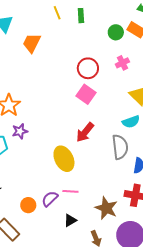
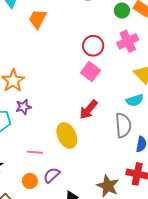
pink cross: (122, 63) -> (128, 41), size x1.5
pink line: (70, 191) -> (35, 152), moved

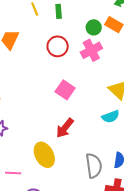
pink cross: (128, 41) -> (91, 50), moved
red circle: (93, 46) -> (58, 46), moved
gray semicircle: (123, 125) -> (94, 166), moved

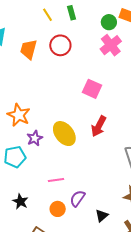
red circle: (58, 46) -> (60, 45), moved
yellow ellipse: (44, 155) -> (64, 134), moved

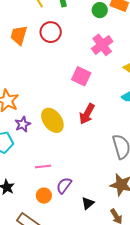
pink cross: (111, 45) -> (102, 45), moved

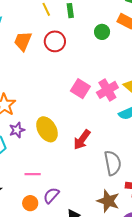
green circle: (100, 10) -> (102, 32), moved
pink cross: (102, 45) -> (107, 90), moved
red arrow: (87, 114) -> (82, 140), moved

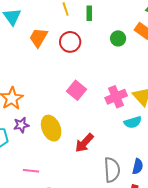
pink square: (80, 89) -> (77, 90), moved

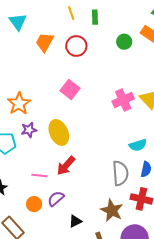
pink square: (77, 90) -> (70, 90), moved
cyan semicircle: (133, 122) -> (138, 145), moved
red arrow: (84, 143) -> (66, 166), moved

